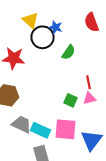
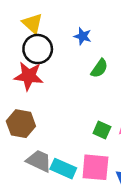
yellow triangle: (30, 20) -> (33, 23), moved
black circle: (42, 37) -> (38, 49), moved

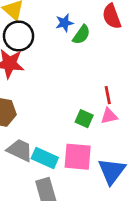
blue star: (83, 36) -> (64, 23), turned -30
green semicircle: (99, 68) -> (82, 35), moved

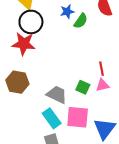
gray trapezoid: (20, 150) -> (57, 95), moved
cyan rectangle: (45, 158) -> (52, 118), turned 30

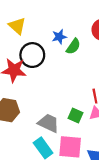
black circle: (31, 22) -> (32, 55), moved

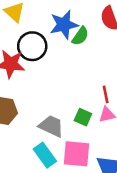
blue star: (59, 37) -> (64, 25), size x1.6

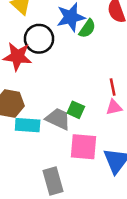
green square: (83, 117) -> (76, 110), moved
cyan rectangle: (45, 155) -> (28, 125), moved, turned -50

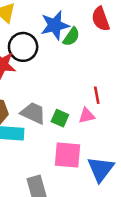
pink triangle: (114, 107) -> (87, 116), moved
gray trapezoid: (58, 119) -> (33, 113), moved

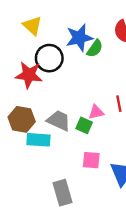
pink triangle: (87, 116) -> (96, 112), moved
pink square: (68, 155) -> (91, 160), size x0.7

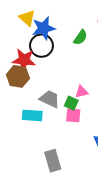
blue star: (79, 38) -> (44, 28), moved
brown hexagon: (22, 119) -> (18, 76), moved
pink square: (91, 160) -> (73, 115), moved

